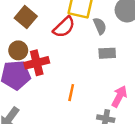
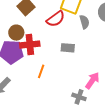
gray rectangle: (107, 53) -> (68, 48), moved
orange line: (71, 93) -> (41, 71), moved

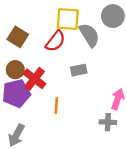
gray semicircle: (84, 22) -> (89, 35), size x1.5
red cross: (30, 45) -> (35, 79), turned -30

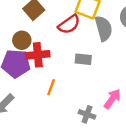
red cross: (35, 79) -> (38, 55), turned 30
gray cross: (108, 122) -> (87, 114), moved

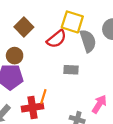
red cross: (38, 55) -> (32, 107), moved

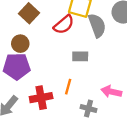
orange line: (43, 97) -> (68, 87), moved
pink arrow: (99, 104) -> (111, 92), turned -108

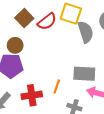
red semicircle: (64, 25) -> (47, 22), moved
gray rectangle: (80, 56) -> (84, 74), moved, size x1.5

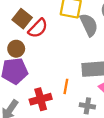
red semicircle: (47, 22) -> (38, 28), moved

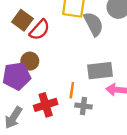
brown circle: (16, 49) -> (30, 61), moved
gray cross: (87, 106) -> (83, 106), moved

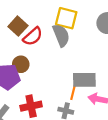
gray semicircle: (93, 24) -> (61, 35), moved
orange line: (72, 90) -> (73, 93), moved

